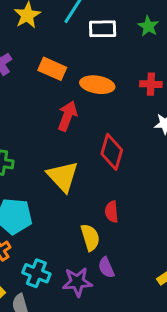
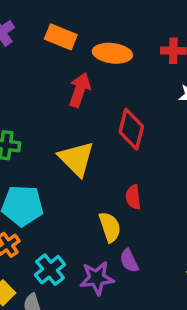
cyan cross: (36, 273) -> (50, 270), turned 32

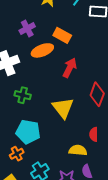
orange ellipse: (112, 53) -> (42, 50), moved, turned -35
yellow semicircle: (110, 227) -> (78, 150), turned -72

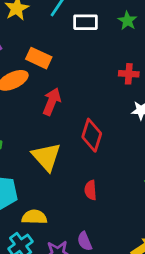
yellow semicircle: (78, 150) -> (34, 217), moved

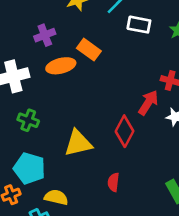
red arrow: (52, 102) -> (148, 103), moved
yellow triangle: (46, 157) -> (78, 143), turned 48

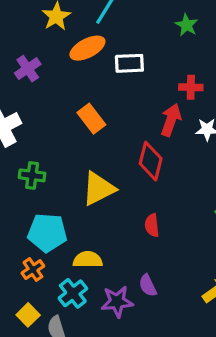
white rectangle: (139, 25) -> (129, 63), moved
orange rectangle: (89, 50) -> (91, 119), moved, turned 30
orange ellipse: (61, 66) -> (87, 48), moved

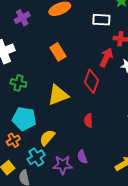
white rectangle: (129, 63) -> (101, 20), moved
yellow semicircle: (88, 260) -> (47, 138), turned -54

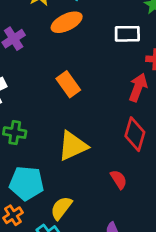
red diamond: (91, 81) -> (135, 134), moved
red semicircle: (88, 120) -> (119, 179), turned 152

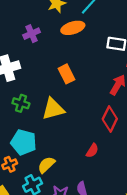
yellow triangle: (73, 146) -> (53, 109), moved
red semicircle: (119, 179) -> (92, 151), turned 56

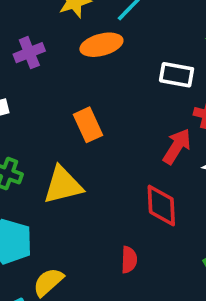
red diamond: (110, 119) -> (161, 206), turned -30
red semicircle: (92, 151) -> (129, 260), turned -32

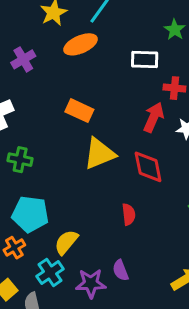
orange rectangle: (88, 125) -> (79, 111), turned -32
yellow triangle: (63, 185) -> (99, 154), moved

